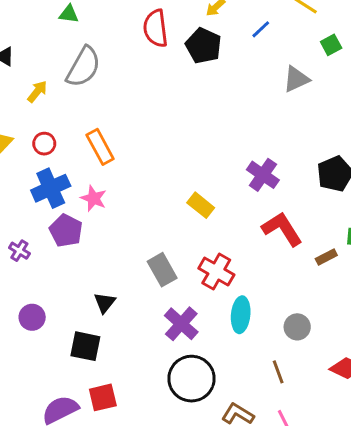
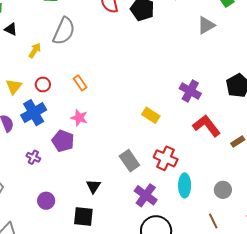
orange rectangle: (100, 147) -> (80, 83), size x0.7
blue cross: (51, 188) -> (34, 113), moved

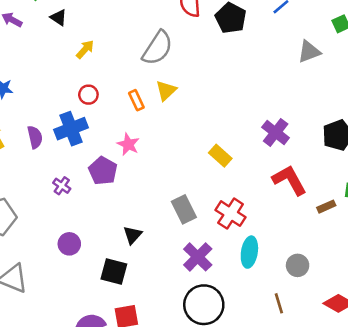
gray semicircle: (64, 31) -> (157, 48), moved
yellow triangle: (14, 87) -> (166, 91), moved

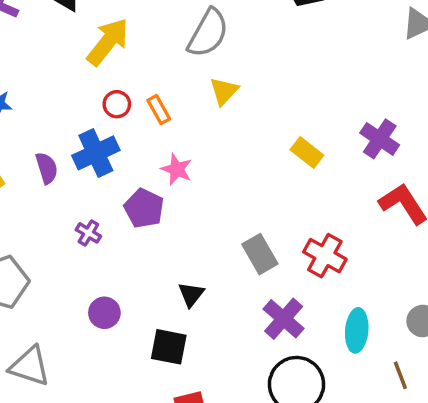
yellow arrow: (85, 49) -> (108, 42), size x1.8
orange rectangle: (136, 100) -> (159, 110), moved
yellow rectangle: (220, 156) -> (307, 153), moved
cyan ellipse: (249, 252) -> (357, 330), moved

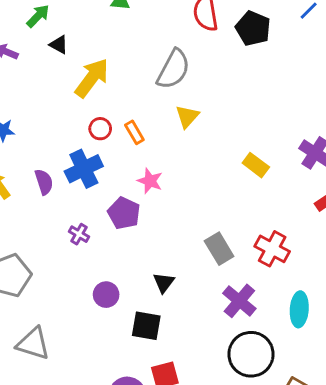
purple circle: (104, 313) -> (106, 295), moved

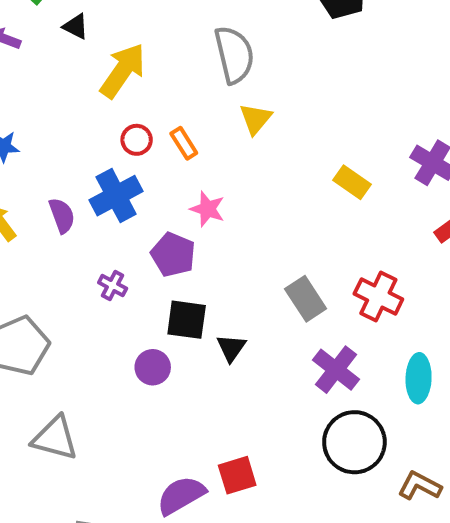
gray semicircle: (173, 69) -> (234, 55), turned -39
black square: (146, 326) -> (187, 320), moved

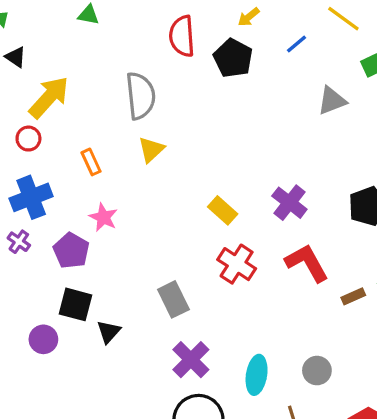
red circle: (137, 140) -> (28, 139), moved
purple cross: (113, 286) -> (19, 242), moved
red cross: (378, 296) -> (237, 264), moved

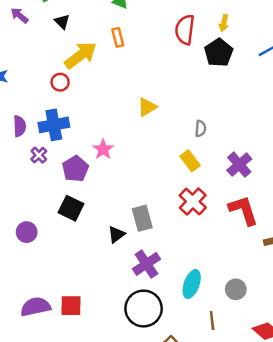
yellow arrow: (249, 17) -> (224, 23), moved, turned -49
gray semicircle: (140, 96) -> (201, 129), moved, size x0.5
orange rectangle: (91, 162) -> (118, 37), moved
black triangle: (109, 332) -> (116, 234), moved
purple circle: (43, 339) -> (27, 232), moved

